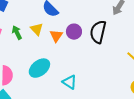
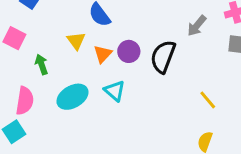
green arrow: (17, 33) -> (41, 64), moved
cyan triangle: (70, 82) -> (115, 91), moved

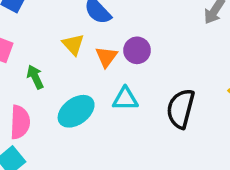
black semicircle: (163, 57) -> (181, 109), moved
cyan triangle: (115, 91) -> (125, 99), turned -35

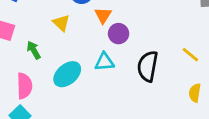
purple circle: (137, 50) -> (119, 34), moved
orange triangle: (106, 57) -> (103, 15), moved

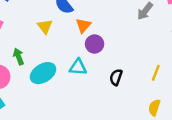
green arrow: (34, 50) -> (19, 57), moved
yellow line: (190, 55) -> (156, 73), turned 63
black semicircle: (148, 66) -> (116, 77), size x0.6

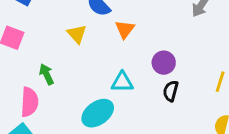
purple circle: (95, 44) -> (164, 63), moved
cyan ellipse: (43, 73) -> (98, 113), moved

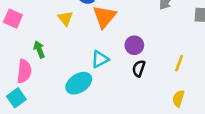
orange triangle: (125, 29) -> (104, 17), size x1.5
cyan triangle: (122, 82) -> (100, 59), turned -30

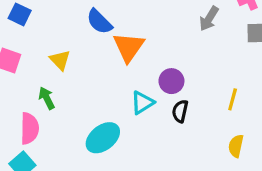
yellow triangle: (65, 18) -> (60, 60), moved
cyan triangle: (100, 59) -> (142, 103), moved

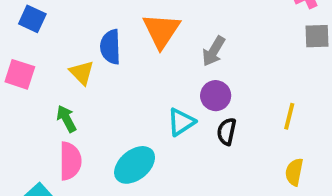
gray arrow: (209, 19) -> (214, 51), moved
blue semicircle: (99, 22) -> (110, 47), moved, turned 44
orange triangle: (129, 47) -> (161, 31), moved
pink semicircle: (29, 128) -> (70, 161), moved

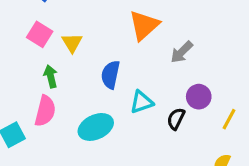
blue semicircle: (110, 47) -> (110, 75), moved
pink square: (20, 74) -> (40, 34), moved
purple circle: (216, 96) -> (199, 97), moved

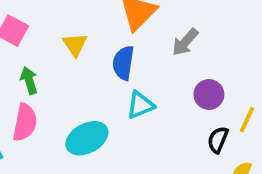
yellow triangle: (72, 43) -> (75, 45), moved
blue semicircle: (110, 75) -> (123, 63), moved
black semicircle: (176, 119) -> (218, 140), moved

